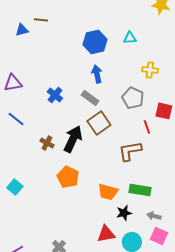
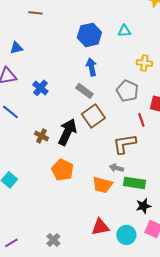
blue triangle: (22, 30) -> (16, 48), moved
blue cross: (55, 95) -> (40, 88), moved
black star: (124, 213) -> (143, 206), moved
gray arrow: (154, 216) -> (116, 168), moved

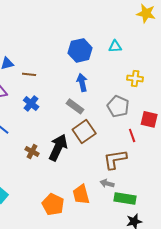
brown line: (35, 13) -> (29, 74), moved
orange pentagon: (62, 170) -> (53, 204), moved
orange trapezoid: (102, 185) -> (81, 194), moved, turned 60

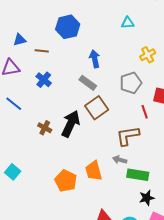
blue hexagon: (80, 50) -> (68, 27), moved
yellow cross: (135, 78) -> (148, 55), turned -35
gray pentagon: (118, 106) -> (131, 83), turned 30

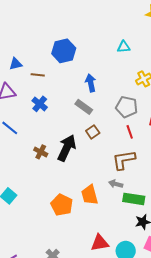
gray pentagon: (131, 83) -> (127, 107), turned 30
brown square: (97, 108) -> (93, 132), size x0.6
red line: (145, 112) -> (130, 132), moved

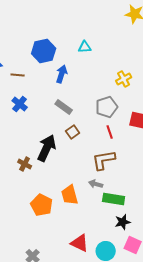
cyan triangle: (124, 47) -> (85, 47), moved
blue arrow: (91, 83) -> (62, 74), moved, turned 30
gray pentagon: (127, 107) -> (107, 107), turned -30
brown cross: (41, 152) -> (25, 164), moved
red triangle: (100, 243) -> (80, 243), turned 36

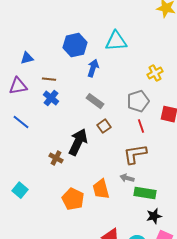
cyan triangle: (85, 47) -> (116, 41), size x1.6
brown line: (18, 75) -> (49, 79), moved

